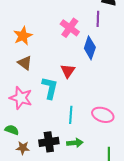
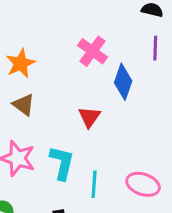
purple line: (98, 19) -> (155, 48), moved
cyan L-shape: (50, 88) -> (62, 163), moved

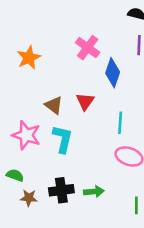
brown triangle: (24, 105) -> (54, 105), moved
cyan line: (94, 184) -> (120, 123), moved

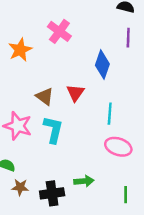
pink cross: (88, 48) -> (59, 31), moved
black cross: (61, 190) -> (52, 193), moved

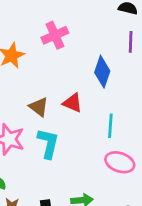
pink cross: (59, 31) -> (55, 35), turned 30
red triangle: (75, 93) -> (73, 103), turned -42

